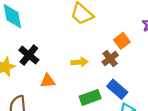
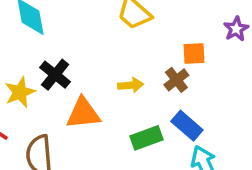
orange square: (122, 41) -> (194, 54), turned 35
orange triangle: (48, 81) -> (83, 113), size x1.5

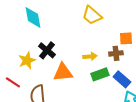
brown cross: (176, 80) -> (116, 53), turned 32
green rectangle: (147, 138) -> (100, 74), moved

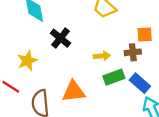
black cross: (47, 50) -> (60, 38), moved
orange triangle: (63, 72) -> (74, 91), moved

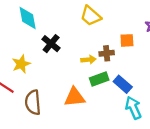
brown cross: (133, 52) -> (107, 53), moved
orange triangle: (74, 91) -> (75, 97), moved

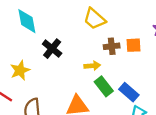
brown cross: (107, 53) -> (112, 46), moved
green rectangle: (99, 79) -> (104, 86), turned 72

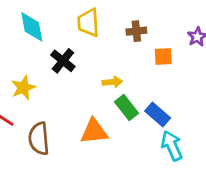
yellow trapezoid: (94, 19) -> (88, 23), moved, turned 45
brown cross: (112, 46) -> (136, 31), moved

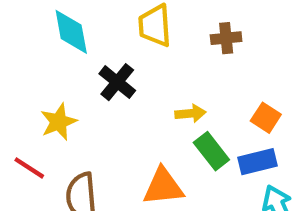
orange square: (163, 57) -> (266, 118), moved, turned 36
blue rectangle: (158, 115) -> (257, 162), turned -55

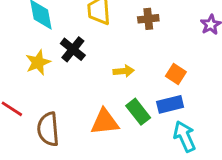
yellow star: (59, 122) -> (38, 62), moved
green rectangle: (211, 151) -> (138, 112), moved

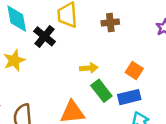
black cross: (73, 49) -> (45, 36), moved
green rectangle: (138, 112) -> (101, 91), moved

